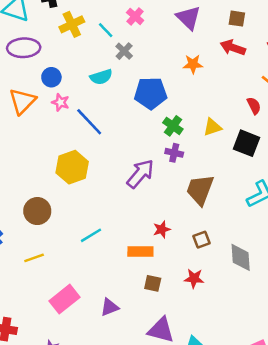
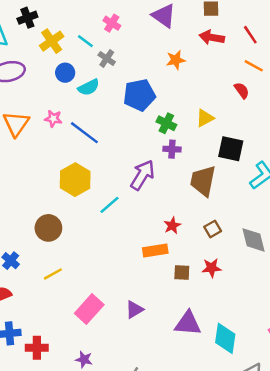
blue circle: (51, 77) -> (65, 73), moved
black square: (247, 143) -> (231, 149), moved
cyan line: (91, 235) -> (109, 205), moved
brown square: (153, 283) -> (182, 272), moved

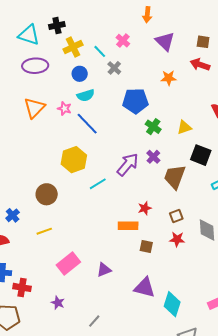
cyan semicircle: (89, 87) -> (86, 95), moved
purple cross: (172, 149) -> (153, 157), moved, turned 32
red star: (212, 268) -> (177, 239), moved

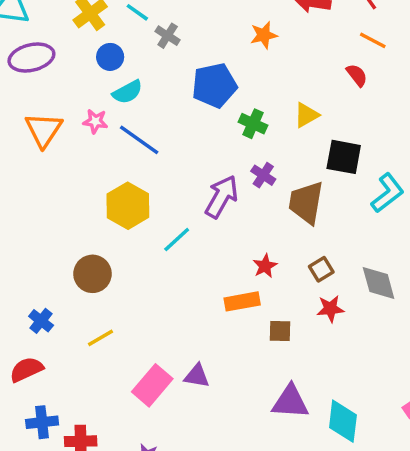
purple triangle: (104, 270) -> (197, 376), moved, turned 42

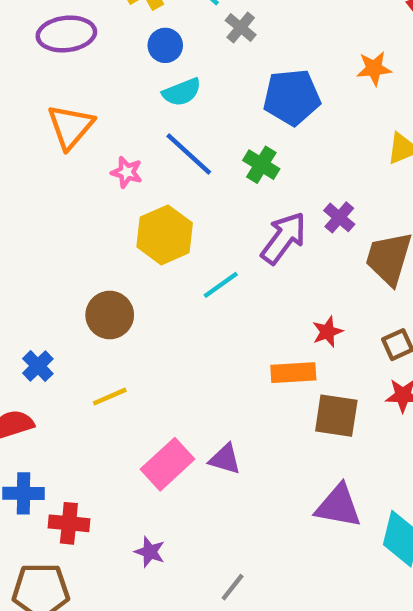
orange star: (264, 35) -> (374, 68), moved
pink star: (95, 121) -> (127, 172), moved
green cross: (253, 124) -> (261, 165), moved
brown square: (280, 331) -> (336, 416), size x1.5

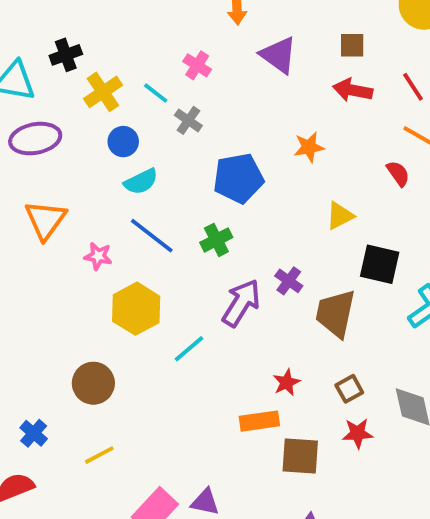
green cross: (261, 165) -> (216, 240), turned 36

